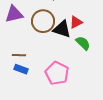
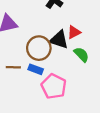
brown circle: (43, 21) -> (39, 48), moved
blue rectangle: (21, 69) -> (36, 69), moved

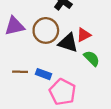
brown circle: (39, 48) -> (46, 30), moved

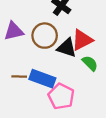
red triangle: (84, 35) -> (82, 40), size x1.5
blue rectangle: (44, 74) -> (42, 79), size x1.6

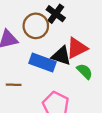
brown circle: (45, 36) -> (36, 26), moved
blue rectangle: (42, 79) -> (42, 63), moved

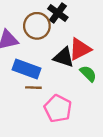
blue rectangle: (42, 63) -> (26, 69), moved
brown line: (14, 85) -> (33, 88), moved

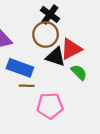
brown circle: (37, 26) -> (46, 35), moved
pink pentagon: (58, 109) -> (50, 106), turned -30

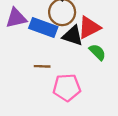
blue rectangle: (20, 68) -> (43, 27), moved

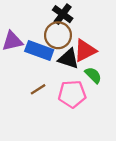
brown line: (42, 66) -> (38, 89), turned -35
pink pentagon: (67, 87) -> (72, 94), moved

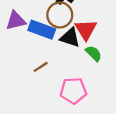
red triangle: (85, 51) -> (86, 30), turned -35
pink pentagon: (72, 94) -> (73, 91), moved

